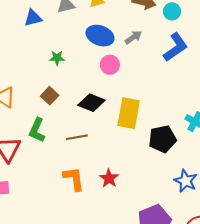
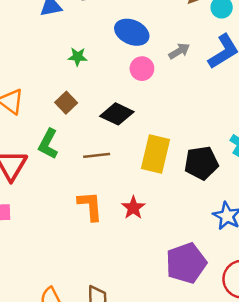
gray arrow: (133, 37) -> (179, 51), moved
yellow rectangle: (129, 113) -> (156, 154), moved

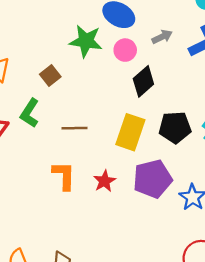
green star: (78, 57) -> (86, 41), moved, size x1.8
black diamond: (117, 114) -> (143, 81), moved, turned -72
black pentagon: (201, 163) -> (175, 127), moved
purple pentagon: (186, 263) -> (153, 179), moved

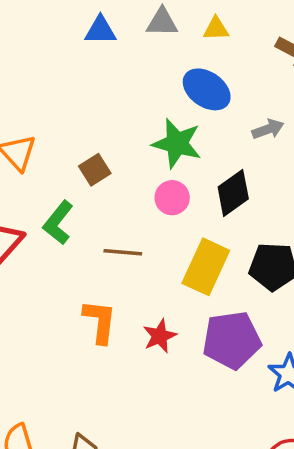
green star: (86, 41) -> (177, 143), moved
pink circle: (125, 50) -> (172, 198), moved

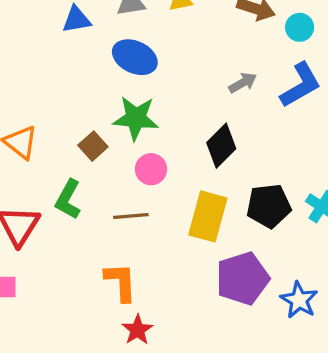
blue ellipse: (207, 89) -> (135, 57), moved
green star: (177, 143) -> (136, 118), moved
pink circle: (172, 198) -> (151, 169), moved
red star: (160, 336) -> (137, 330), moved

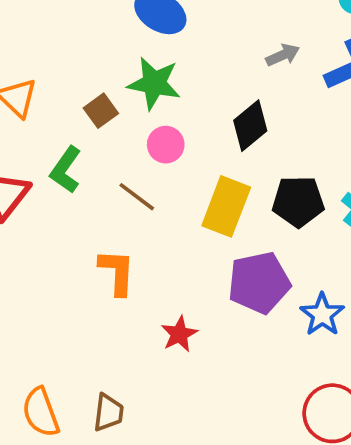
brown line: (131, 216) -> (137, 197), turned 36
red star: (137, 330) -> (179, 334), moved

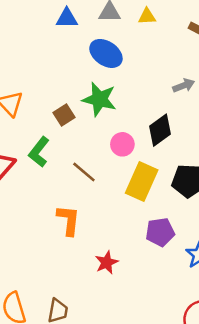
pink circle: (166, 145) -> (122, 144), moved
purple pentagon: (259, 283) -> (160, 232), size x0.7

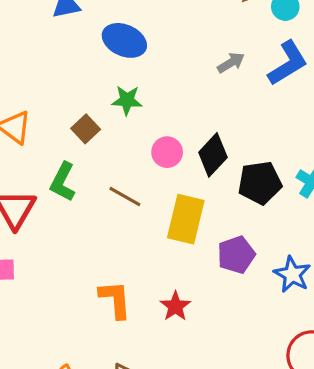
green star: (99, 99) -> (127, 100), size x0.7
black diamond: (160, 130) -> (213, 155), moved
yellow rectangle: (142, 182) -> (186, 219), moved
orange L-shape: (68, 220) -> (115, 299), moved

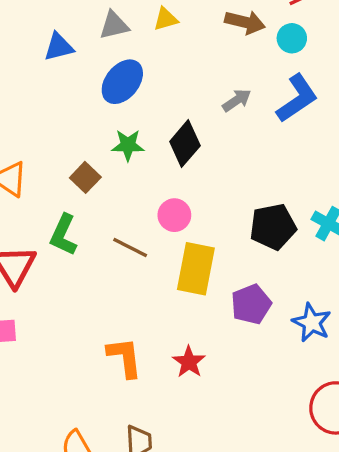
blue ellipse: (124, 40) -> (122, 82), turned -72
pink circle: (167, 152) -> (174, 215), moved
black diamond: (213, 155) -> (185, 144), moved

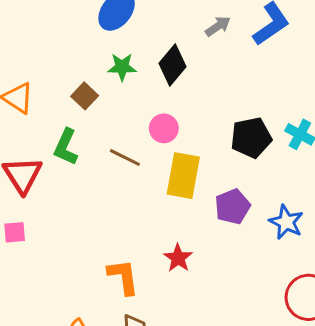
orange L-shape: (125, 357) -> (123, 277), moved

